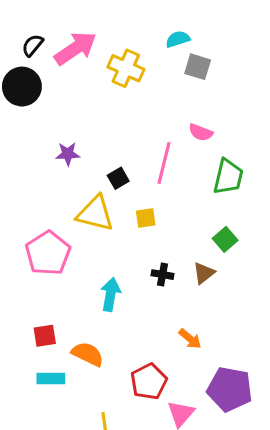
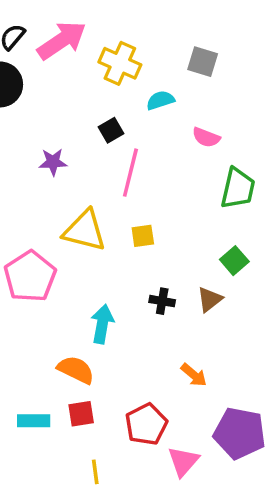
cyan semicircle: (178, 39) -> (160, 100), moved
pink line: (164, 163) -> (130, 173), moved
black square: (118, 178) -> (111, 130), moved
red square: (45, 336) -> (81, 414), moved
orange semicircle: (88, 354) -> (76, 370), moved

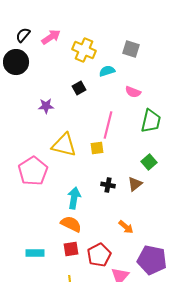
pink arrow: (62, 40) -> (51, 37), size x0.7
pink line: (130, 173) -> (108, 125), moved
orange semicircle: (76, 370) -> (71, 224), moved
red square: (81, 414) -> (71, 249), moved

